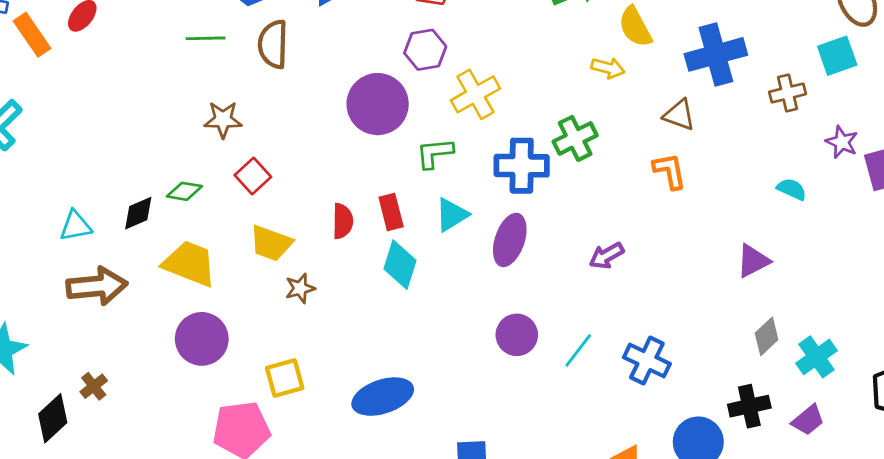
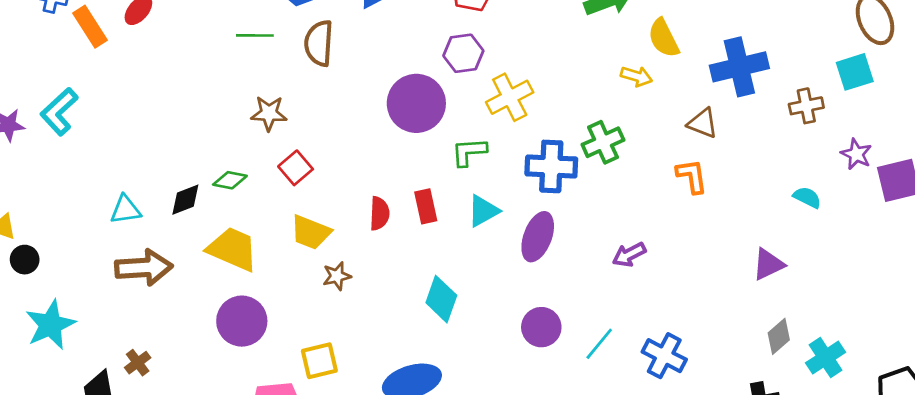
cyan diamond: (400, 265) -> (441, 299), moved

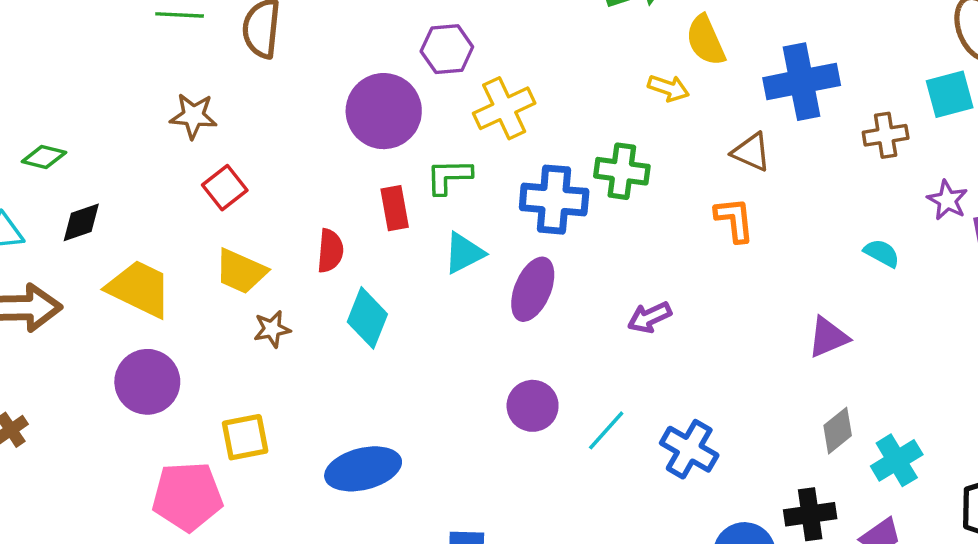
green cross: (603, 142) -> (622, 171), turned 30
green diamond: (230, 180) -> (44, 157), moved
red rectangle: (426, 206) -> (395, 208), moved
cyan diamond: (441, 299) -> (367, 318), moved

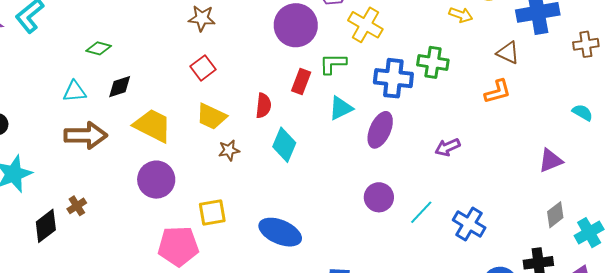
yellow cross: (504, 108) -> (365, 25), turned -36
brown star: (193, 116) -> (202, 18), moved
red rectangle: (395, 208) -> (301, 82), turned 30
orange L-shape: (734, 220) -> (498, 92), turned 80
blue ellipse: (363, 469) -> (280, 232), turned 36

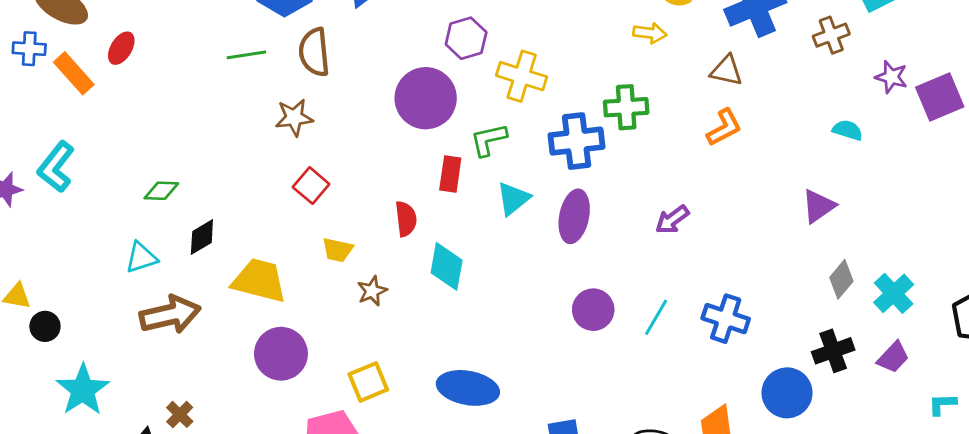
yellow trapezoid: (211, 117) -> (338, 250), size x0.7

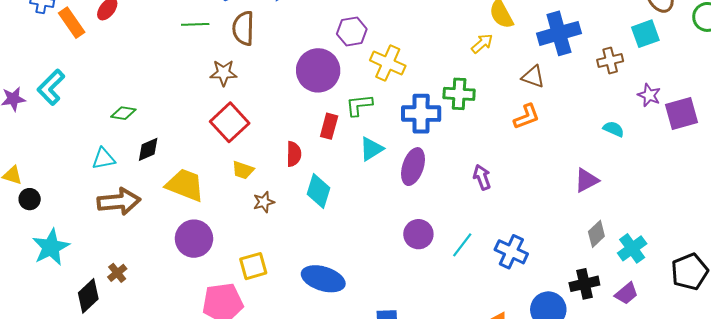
yellow arrow: (650, 33) -> (482, 44), turned -55
red square: (311, 186) -> (230, 122), size x1.5
purple arrow: (672, 220) -> (482, 177), turned 100

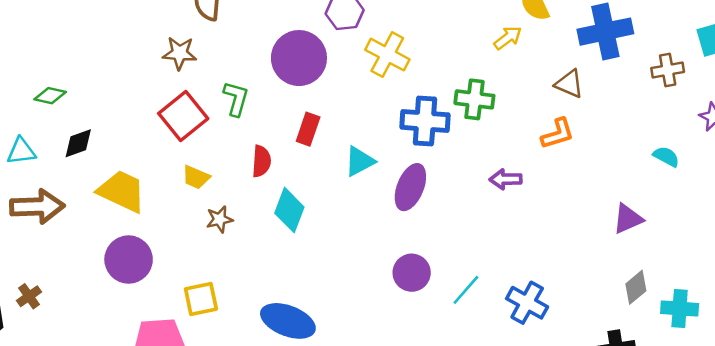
green L-shape: (359, 105) -> (236, 99), moved, turned 108
purple arrow: (482, 177) -> (506, 179), moved, turned -75
cyan cross: (632, 248) -> (680, 308), turned 36

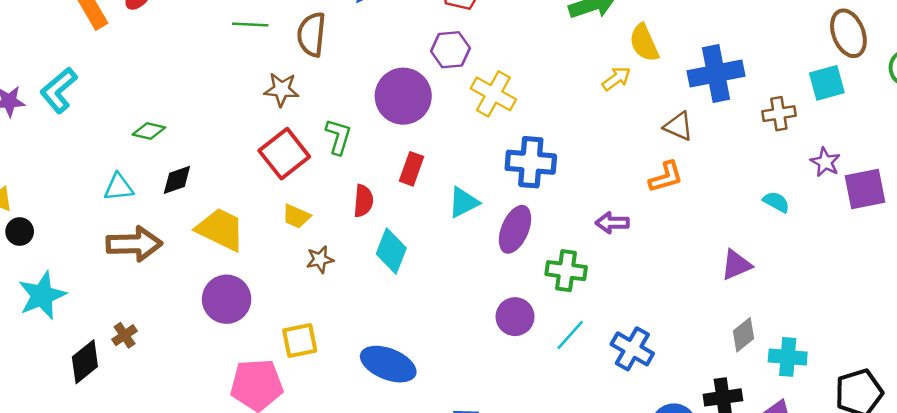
green cross: (474, 99) -> (566, 271), moved

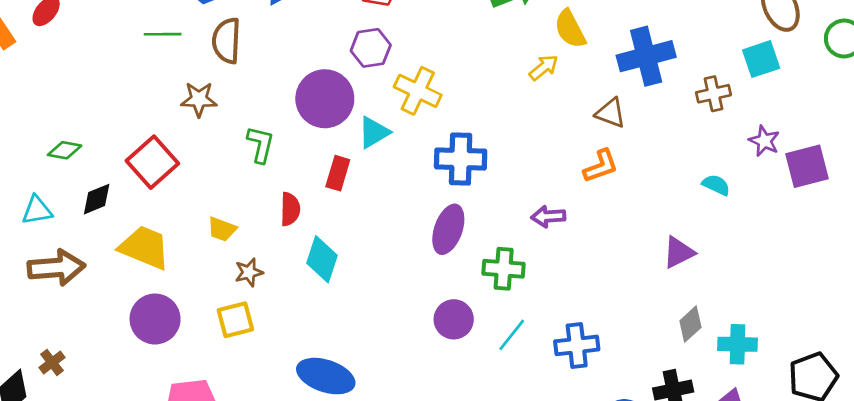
red square: (284, 154) -> (152, 162), moved
cyan triangle: (463, 202) -> (374, 132), moved
yellow square: (300, 340) -> (235, 320), moved
blue cross: (632, 349) -> (577, 345), turned -33

